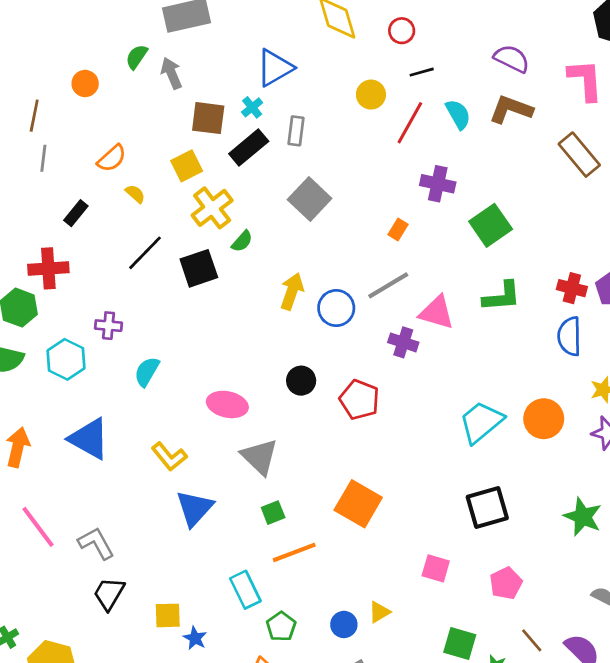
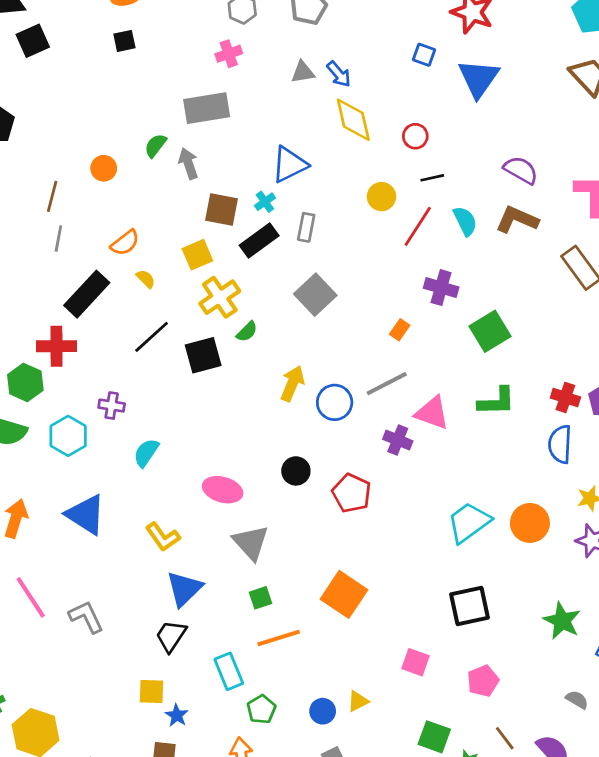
black rectangle: (76, 213) -> (87, 294), size x1.8
black trapezoid: (109, 594) -> (171, 636), moved

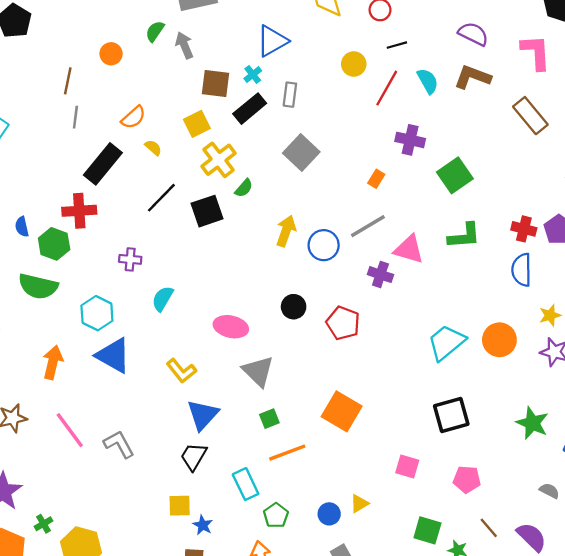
cyan hexagon: (68, 436) -> (97, 313), moved
pink pentagon: (483, 681) -> (467, 479), turned 30

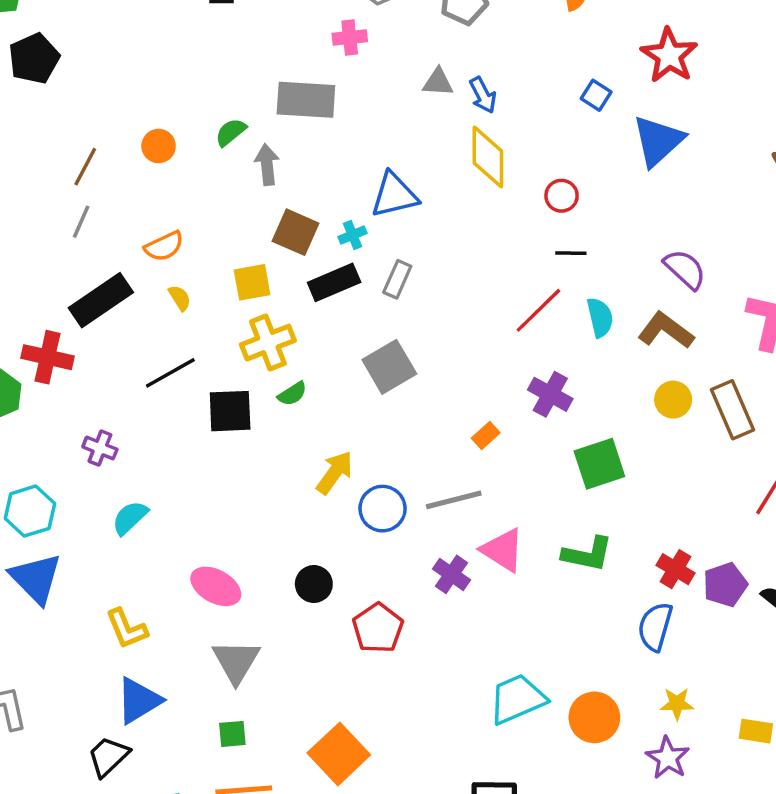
yellow circle: (354, 64) -> (673, 400), moved

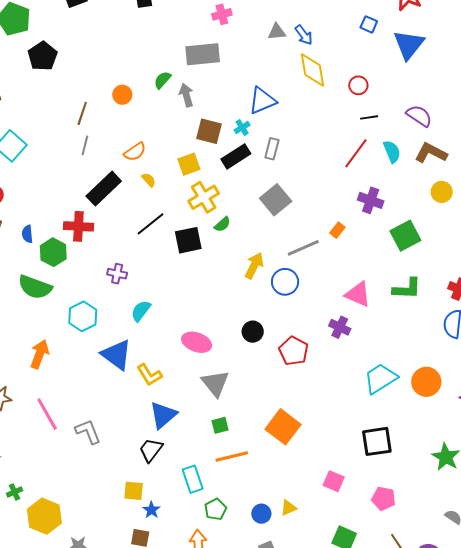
purple semicircle: (685, 269) -> (419, 116), moved
gray line: (454, 500) -> (303, 248), moved
purple cross: (451, 574) -> (340, 327), moved
blue triangle: (36, 578) -> (117, 355), moved

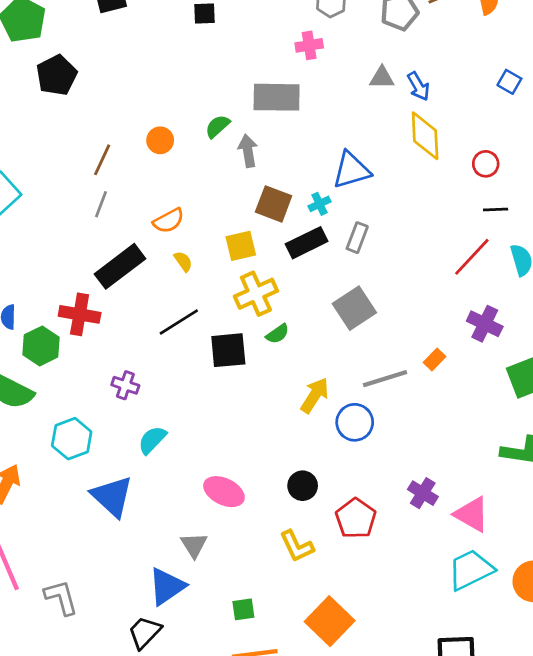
pink triangle: (358, 294) -> (472, 514), moved
yellow L-shape: (149, 375) -> (297, 546), moved
gray triangle: (215, 383) -> (194, 545), moved, size x0.7

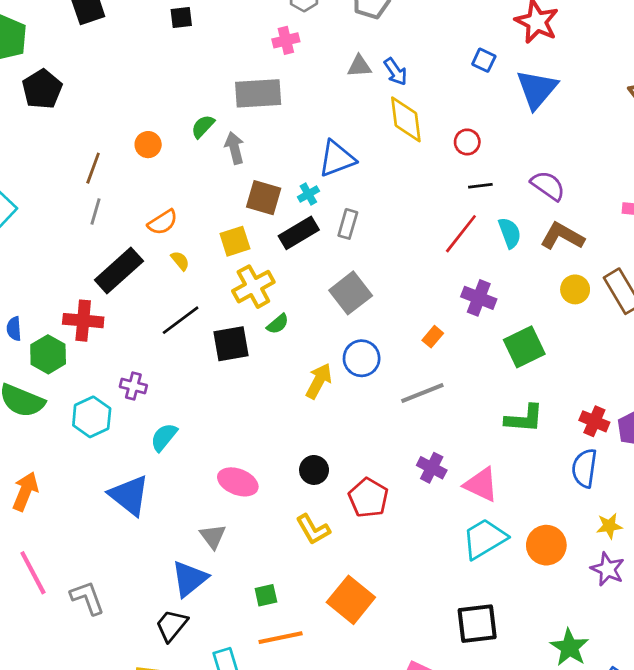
gray line: (385, 379) -> (422, 393), moved
blue circle: (355, 422) -> (362, 358), moved
cyan hexagon: (72, 439) -> (92, 417), moved

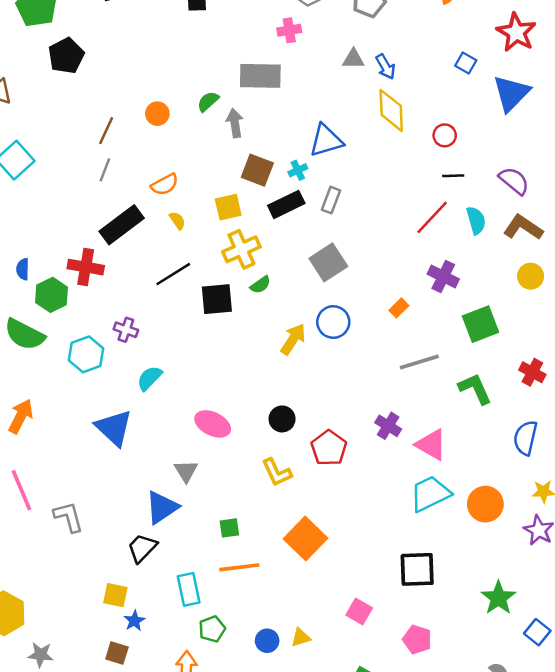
gray line: (422, 393) -> (419, 362), moved
green L-shape: (524, 419) -> (475, 389), turned -123
red cross: (594, 421) -> (532, 372), moved

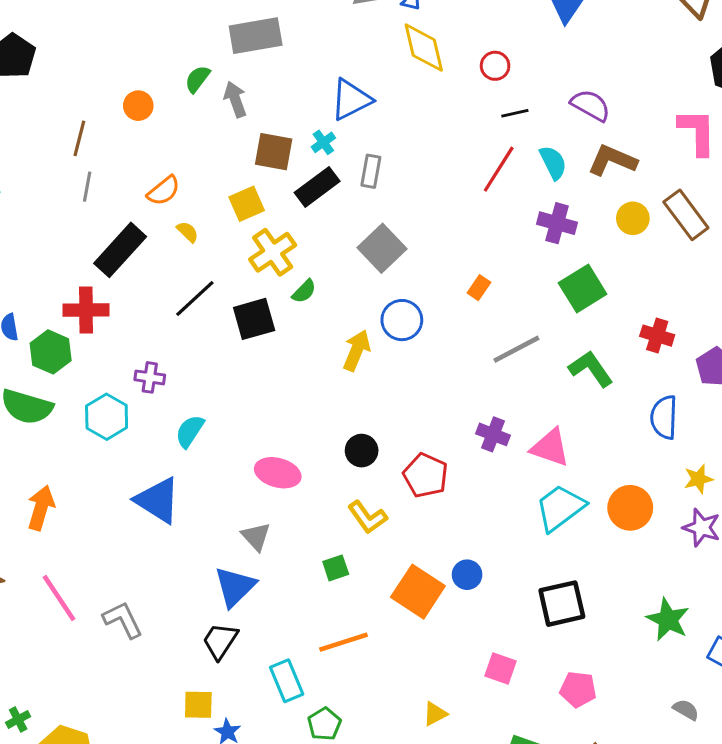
purple cross: (443, 277) -> (557, 223), moved
green square: (229, 528) -> (336, 568), moved
blue circle: (267, 641) -> (467, 575), moved

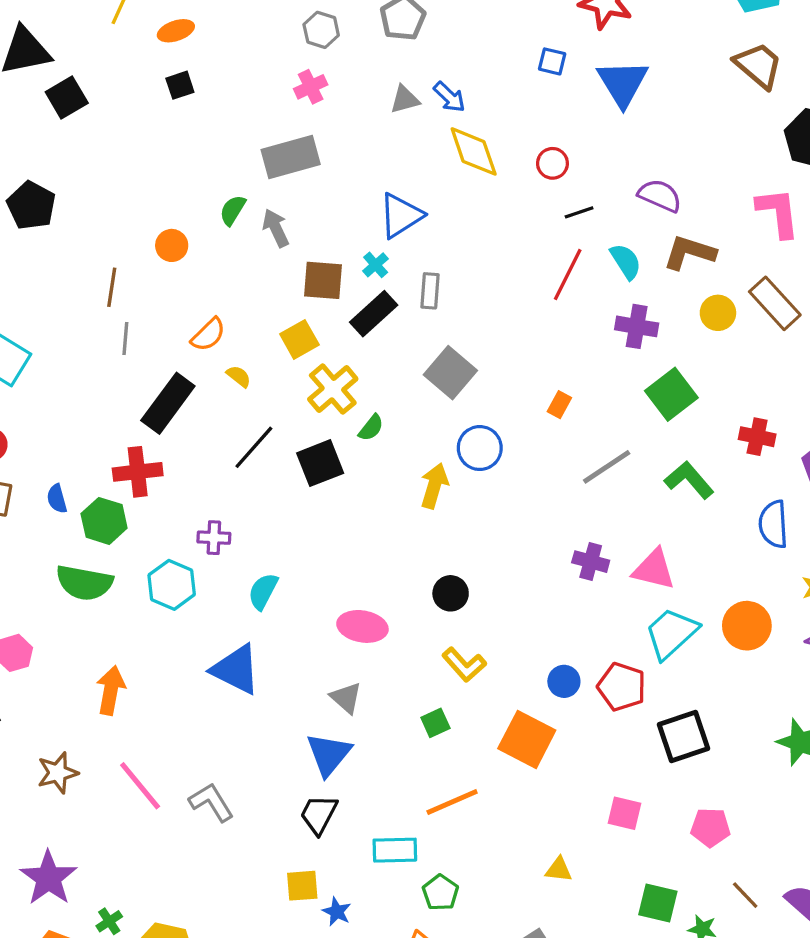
red pentagon: (426, 475) -> (622, 687), moved
blue circle: (467, 575) -> (564, 681), moved
cyan rectangle: (287, 681) -> (395, 850), turned -63
yellow triangle: (435, 714) -> (559, 869), turned 40

